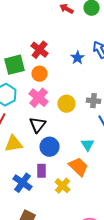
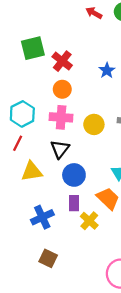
green square: (15, 65) -> (33, 48), moved
pink cross: (39, 98) -> (61, 117), turned -36
purple rectangle: (42, 171) -> (74, 203), moved
blue cross: (23, 183) -> (42, 217), turned 30

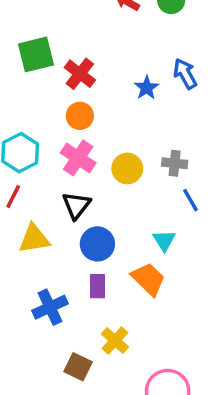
pink cross: (61, 117) -> (78, 158), turned 30
yellow cross: (89, 221) -> (115, 340), moved
brown square: (48, 258) -> (78, 367), moved

